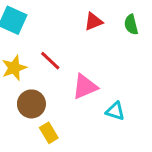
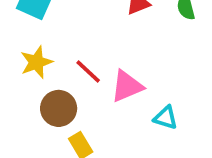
red line: (50, 61) -> (88, 71), moved

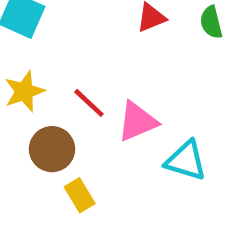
cyan triangle: (166, 118) -> (186, 161), size x1.4

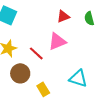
pink triangle: (137, 121) -> (57, 41), moved
yellow rectangle: (80, 195) -> (43, 89), moved

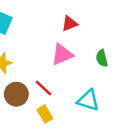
green semicircle: (89, 18) -> (102, 58), moved
red line: (36, 53) -> (44, 88), moved

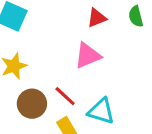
green semicircle: (102, 58) -> (136, 16), moved
cyan triangle: (88, 100) -> (101, 111), moved

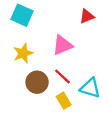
pink triangle: (88, 56) -> (62, 45), moved

